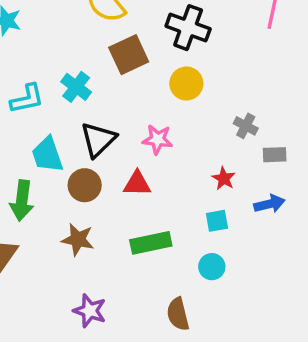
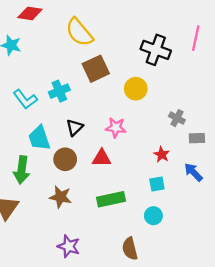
black cross: (188, 28) -> (156, 50), moved
cyan cross: (76, 87) -> (59, 91), turned 30
cyan L-shape: (27, 99) -> (25, 99), turned 65
black triangle: (98, 139) -> (75, 128), size x0.7
blue arrow: (269, 204) -> (193, 172), turned -120

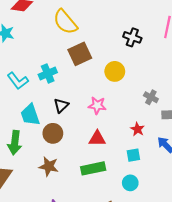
black cross: (156, 50) -> (132, 37), size x0.7
red triangle: (102, 158) -> (97, 139), moved

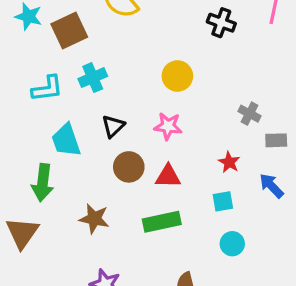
brown square: (80, 54) -> (69, 31), moved
yellow circle: (115, 71) -> (177, 76), moved
cyan L-shape: (18, 81) -> (47, 89), turned -60
brown circle: (53, 133) -> (129, 167), moved
cyan circle: (130, 183) -> (232, 244), moved

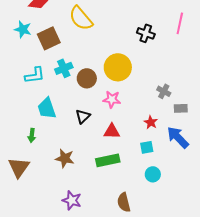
yellow circle: (177, 76) -> (118, 67), size x1.4
black triangle: (113, 126) -> (83, 116), moved
brown circle: (129, 167) -> (87, 78), moved
green arrow: (43, 183) -> (32, 135), size x0.6
blue arrow: (271, 186) -> (178, 137), size x1.4

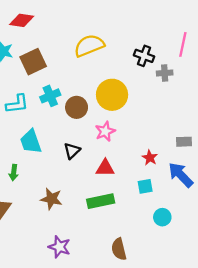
yellow semicircle: (81, 18) -> (89, 46), moved, turned 108
gray cross: (164, 91) -> (165, 73), moved, turned -32
pink star: (112, 99) -> (105, 131), turned -30
cyan circle: (153, 174) -> (162, 217), moved

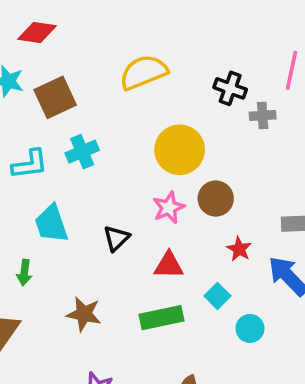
brown circle: (77, 107) -> (216, 199), moved
cyan square: (145, 186) -> (217, 296), moved, turned -35
cyan circle: (162, 217) -> (250, 328), moved

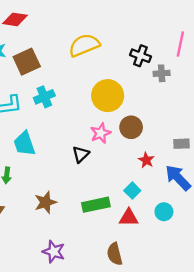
black triangle: (116, 238) -> (81, 154), moved
red triangle: (169, 265) -> (129, 218), moved
brown star: (84, 314) -> (45, 202), turned -30
cyan circle: (250, 328) -> (164, 212), moved

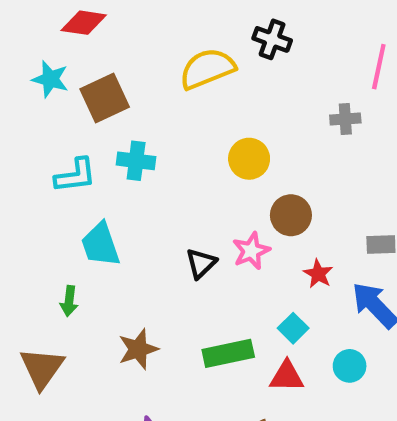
black cross: (140, 56) -> (272, 39), moved
yellow circle: (108, 96) -> (249, 159), size x0.7
cyan cross: (44, 97) -> (136, 161), turned 30
pink star: (101, 133) -> (251, 251), moved

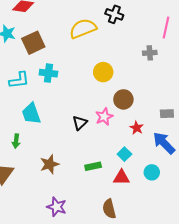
green rectangle: (228, 353) -> (93, 166), size x0.7

